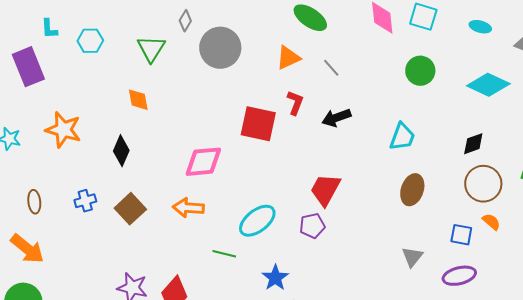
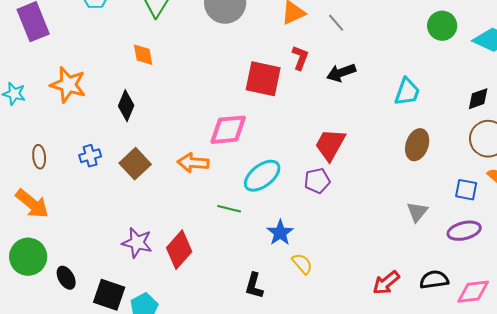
green circle: (420, 71) -> (442, 26), moved
pink diamond: (203, 162) -> (228, 130), moved

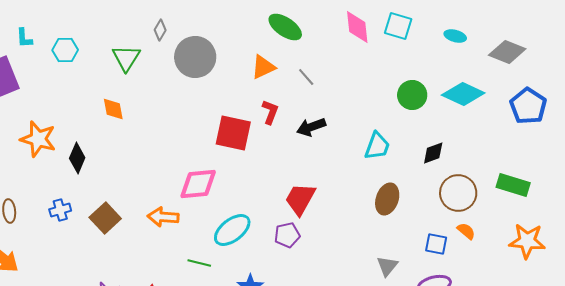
green circle: (442, 26) -> (412, 95), moved
black diamond: (478, 99) -> (433, 153), moved
black diamond: (126, 106) -> (77, 158), moved

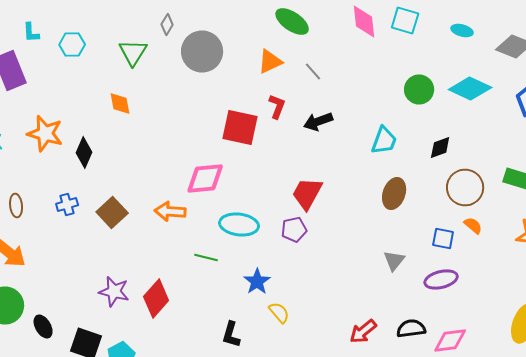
cyan ellipse: (232, 230) -> (239, 224), turned 45

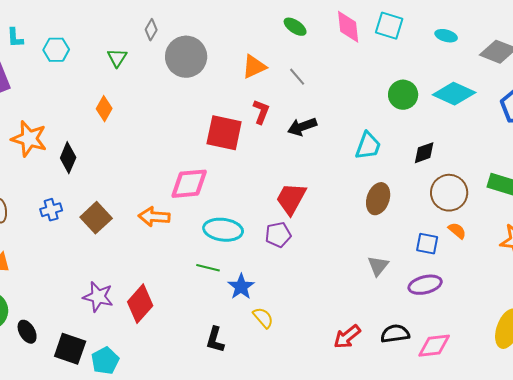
green ellipse: (292, 22) -> (295, 27), moved, size x0.7
green triangle: (133, 52) -> (117, 58), size x0.7
orange diamond: (120, 104) -> (104, 109), turned 40
green line: (206, 258) -> (208, 268), moved

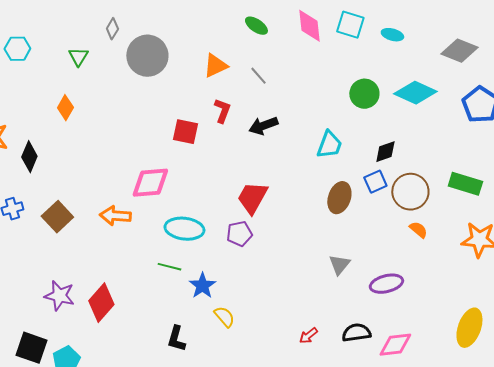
cyan ellipse: (446, 36) -> (392, 35), moved
red square: (224, 133) -> (185, 132), size x0.7
blue square: (427, 244) -> (375, 182), moved, turned -35
red arrow: (347, 337) -> (308, 336), size x0.7

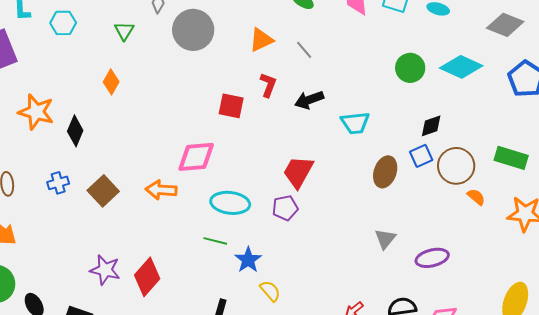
cyan trapezoid: (329, 145) -> (355, 123), moved, turned 64
orange semicircle: (418, 230) -> (476, 197), moved

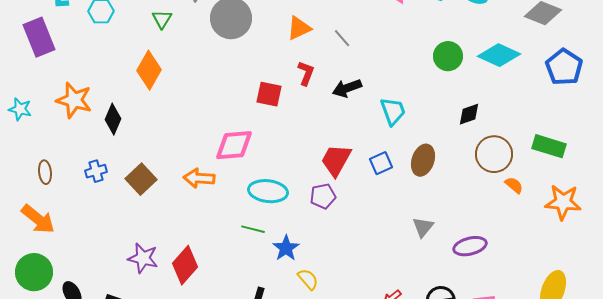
orange diamond: (111, 82) -> (149, 70), size x1.5
cyan trapezoid: (355, 123) -> (393, 111), turned -104
blue square: (421, 156) -> (381, 163), moved

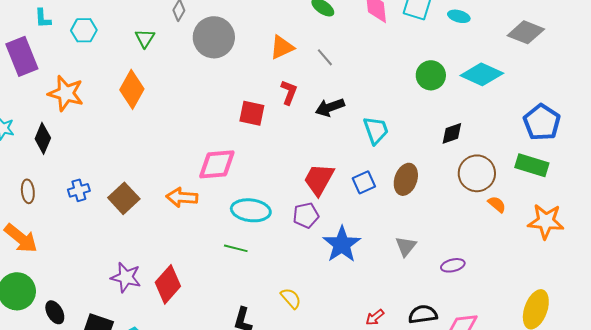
blue pentagon: (564, 67) -> (542, 122), moved
orange star: (74, 100) -> (66, 93), moved
black diamond: (113, 119) -> (43, 138), moved
purple ellipse: (470, 246) -> (453, 265), size x0.7
blue star: (286, 248) -> (342, 244), moved, size x1.4

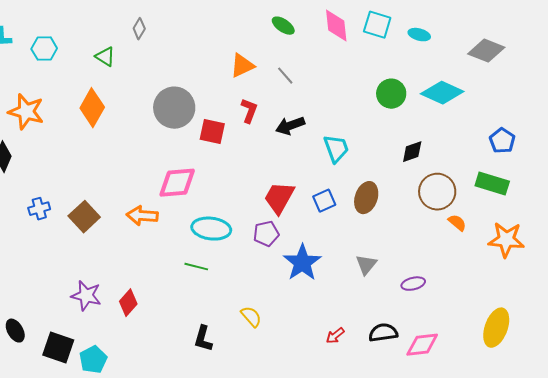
gray circle: (214, 37) -> (174, 108), moved
green triangle: (145, 38) -> (105, 57), turned -30
blue pentagon: (542, 122) -> (502, 141), size x0.7
red diamond: (168, 284) -> (128, 303), size x0.7

